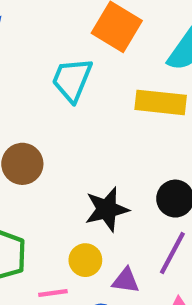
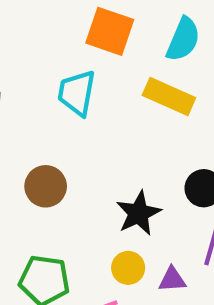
yellow rectangle: (161, 102) -> (169, 97), turned 30

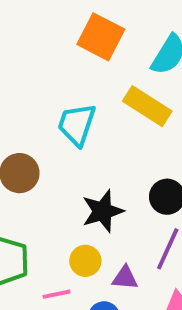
cyan trapezoid: (77, 93) -> (77, 124), moved

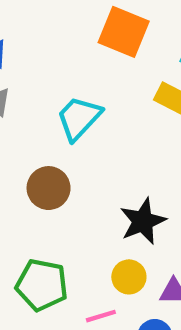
cyan trapezoid: (77, 124) -> (79, 118), moved, turned 30

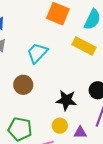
black star: (143, 221) -> (66, 100), turned 30

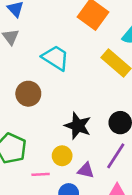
cyan trapezoid: (37, 53) -> (55, 58), turned 65

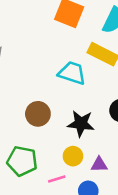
cyan trapezoid: (55, 58) -> (72, 73), moved
brown circle: (28, 94) -> (38, 114), moved

